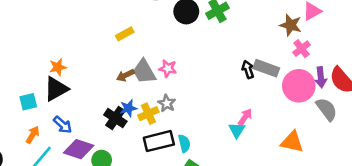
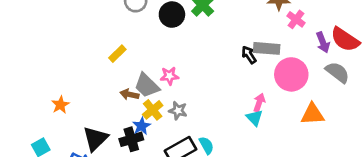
brown arrow: (125, 75) -> (129, 94), turned 54
pink circle: (299, 86) -> (291, 74), moved
black triangle: (56, 89) -> (95, 139), moved
yellow cross: (148, 114) -> (153, 110), moved
black cross: (115, 118) -> (131, 139), turned -35

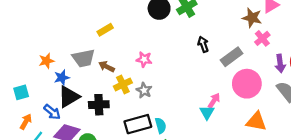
gray rectangle: (267, 48) -> (232, 57), turned -55
black arrow: (249, 55) -> (203, 44), moved
gray trapezoid: (147, 85) -> (83, 58), moved, turned -70
blue star: (142, 126) -> (62, 78), moved

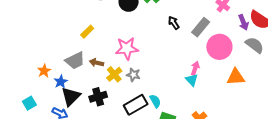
pink star: (144, 59) -> (127, 48), size x1.6

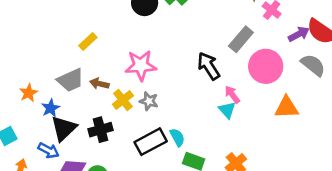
purple arrow: (243, 22) -> (299, 34), turned -98
black arrow: (174, 23) -> (209, 66), moved, size x1.5
pink arrow: (195, 68) -> (232, 95), turned -56

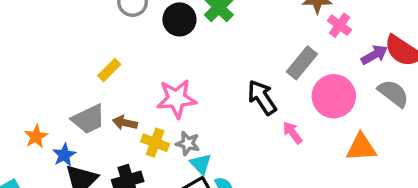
yellow cross: (123, 100) -> (155, 143), turned -30
cyan triangle: (227, 110) -> (201, 164), moved

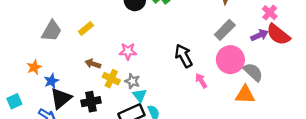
pink cross: (340, 25) -> (270, 13), moved
gray rectangle: (302, 63) -> (225, 30), moved
gray semicircle: (393, 93) -> (253, 72), moved
pink star: (176, 99) -> (128, 51), size x0.7
gray trapezoid: (88, 119) -> (52, 31), moved, turned -40

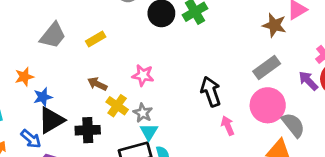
purple arrow: (259, 35) -> (308, 81), turned -119

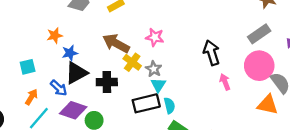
brown arrow: (97, 84) -> (116, 43), size x1.6

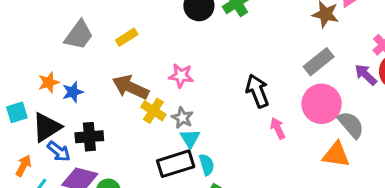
blue star: (70, 53) -> (73, 92), moved
cyan square: (28, 67) -> (17, 112), moved
black triangle: (76, 73) -> (47, 127), moved
black cross: (107, 82) -> (89, 137), moved

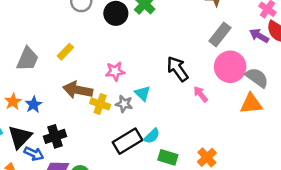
cyan triangle: (190, 138) -> (143, 93), moved
cyan semicircle: (207, 165) -> (152, 136), turned 77

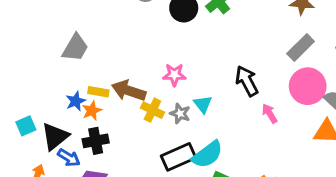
yellow rectangle: (65, 52) -> (98, 92), moved, turned 49
orange star: (13, 102) -> (92, 111), moved
cyan semicircle: (152, 136) -> (207, 155), size x1.6

